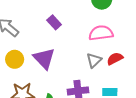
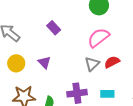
pink semicircle: (101, 33) -> (98, 38), turned -30
purple triangle: (44, 59) -> (44, 62), size x0.6

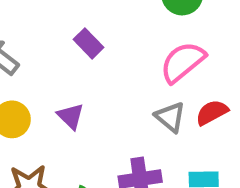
gray triangle: (92, 64) -> (170, 117), turned -35

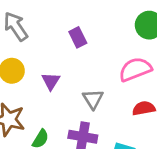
gray triangle: (170, 117) -> (93, 99), moved

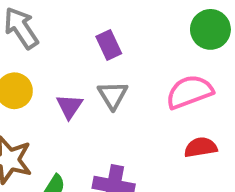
gray triangle: (93, 99) -> (113, 95), moved

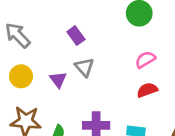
pink semicircle: (189, 92) -> (145, 60), moved, size x0.7

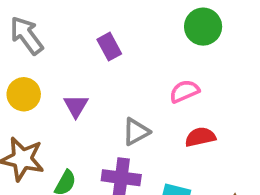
pink semicircle: (145, 60) -> (184, 91), moved
gray triangle: (84, 67) -> (136, 132), moved, turned 36

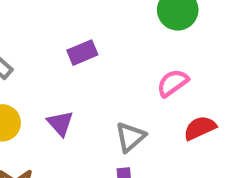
purple rectangle: (109, 47) -> (82, 53), turned -72

